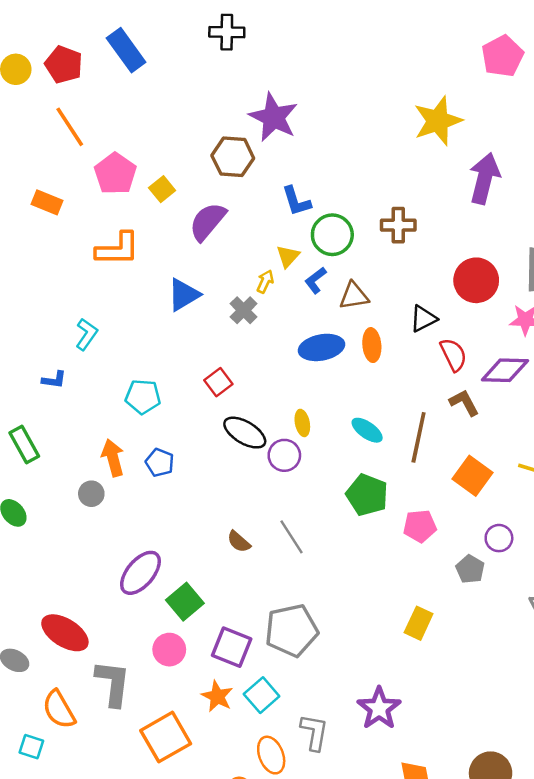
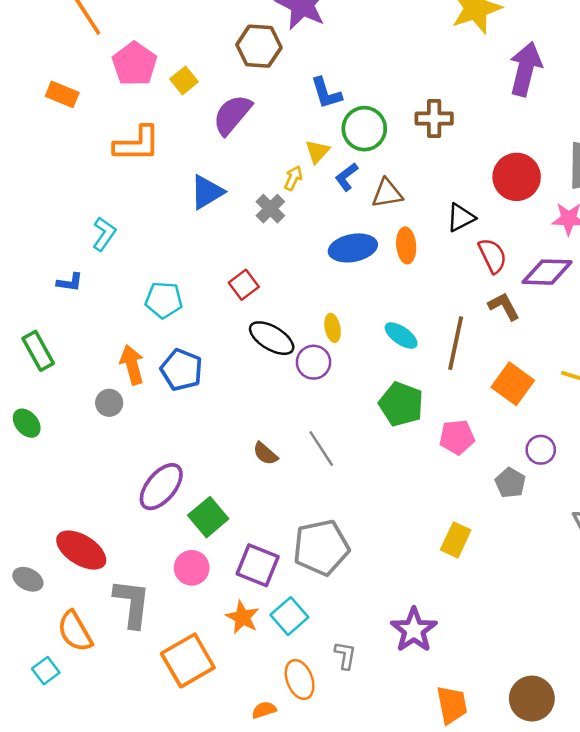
blue pentagon: (160, 463) -> (182, 370), size x1.4
gray L-shape: (314, 732) -> (345, 655), size x0.7
cyan square: (31, 747) -> (46, 671), turned 35

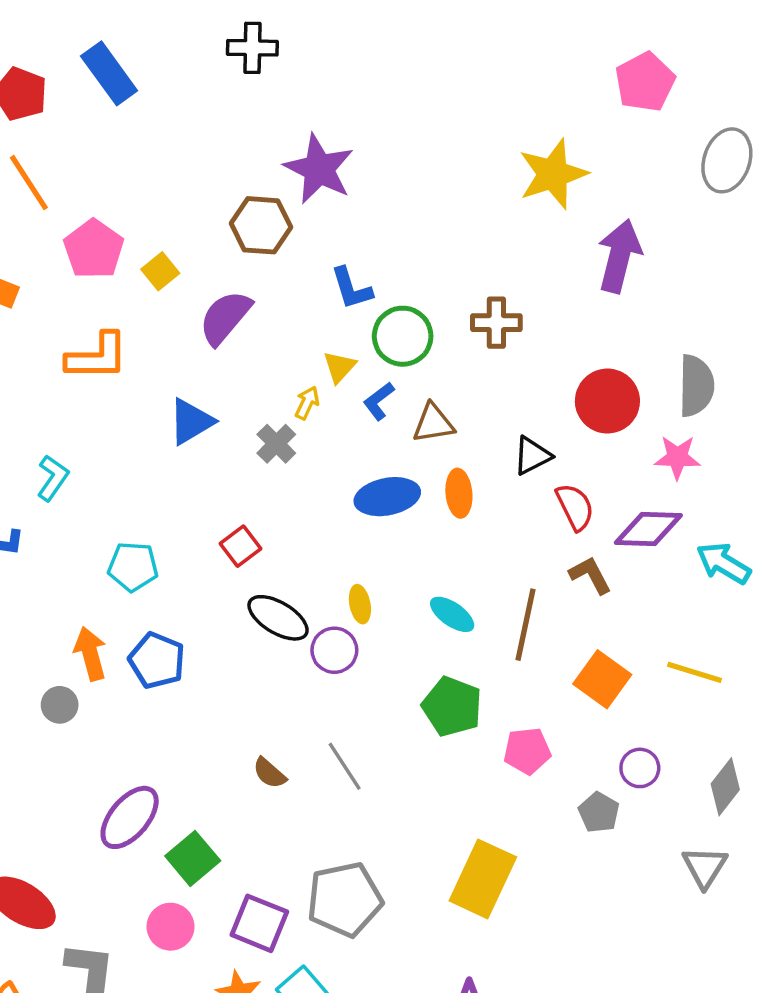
yellow rectangle: (456, 540) -> (483, 879), moved, size x1.6

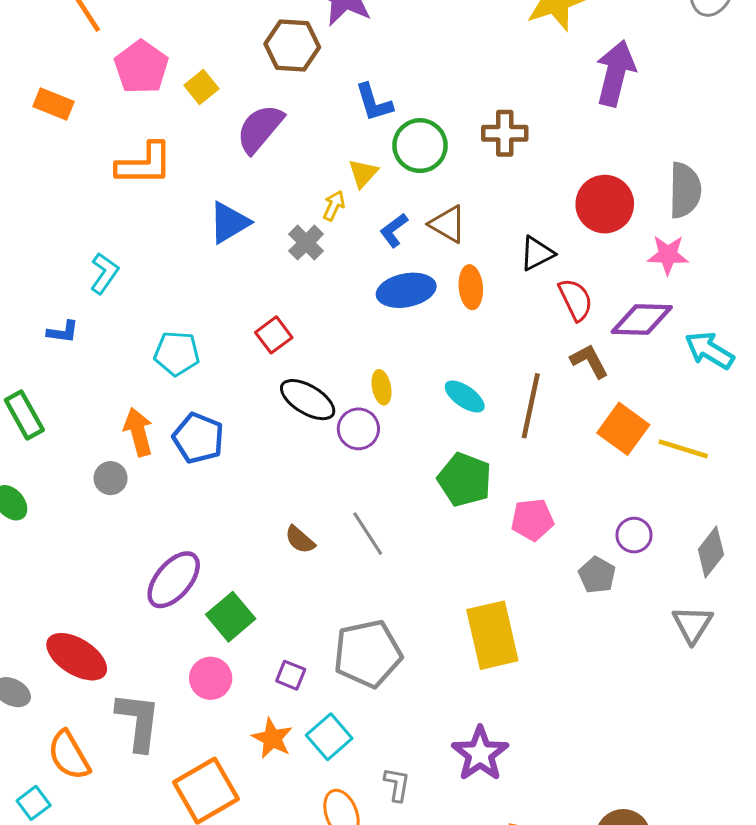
blue L-shape: (379, 401) -> (394, 230), moved
brown triangle: (433, 423) -> (448, 224), turned 39
orange square: (602, 679) -> (623, 429), moved
yellow rectangle: (483, 879) -> (492, 635), turned -38
purple square: (259, 923) -> (291, 675), size x0.6

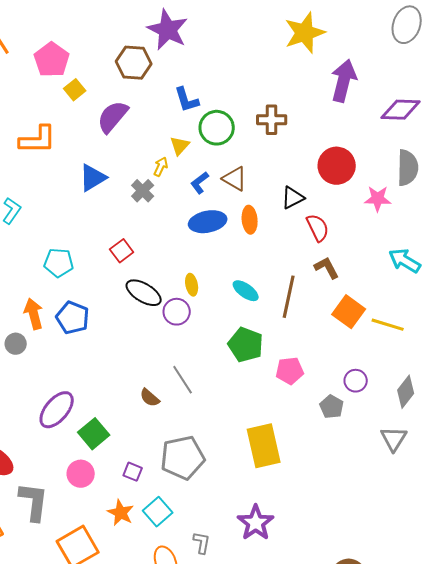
pink pentagon: (141, 67) -> (52, 60), moved
gray semicircle: (685, 190) -> (408, 168), moved
purple diamond: (642, 320) -> (401, 110), moved
brown semicircle: (300, 540) -> (150, 398), moved

